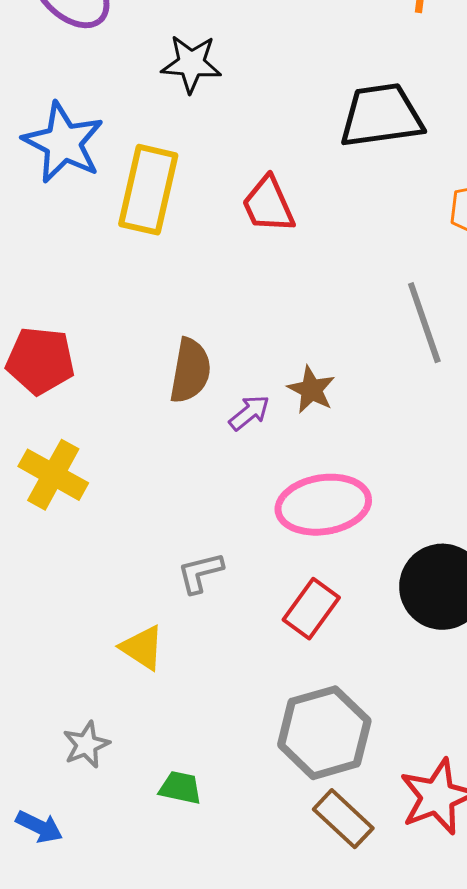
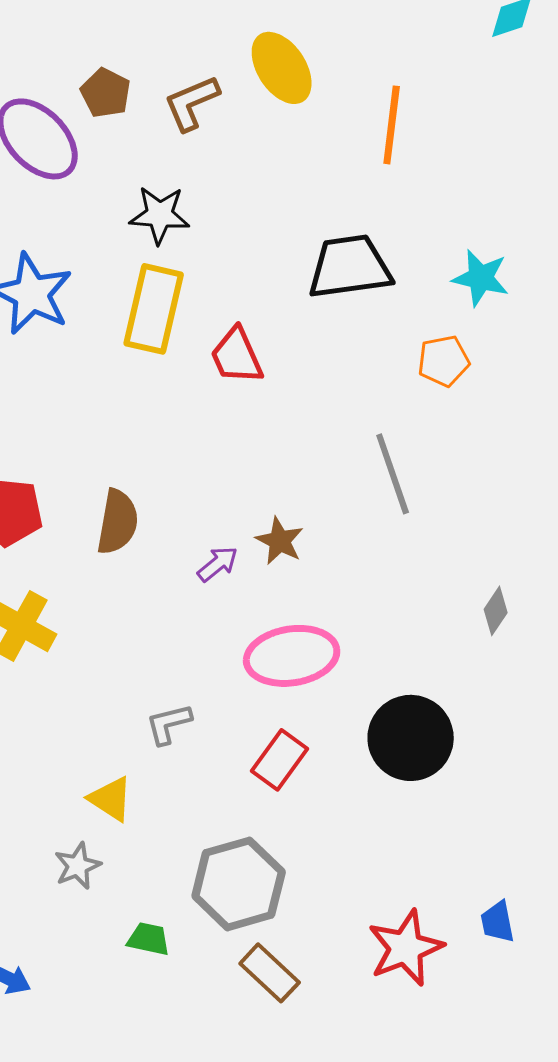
yellow rectangle: (148, 190) -> (154, 309), moved
brown semicircle: (190, 371) -> (118, 522), moved
gray hexagon: (324, 733) -> (239, 884), moved
gray star: (86, 745) -> (78, 866), moved
brown rectangle: (343, 819) -> (270, 973), moved

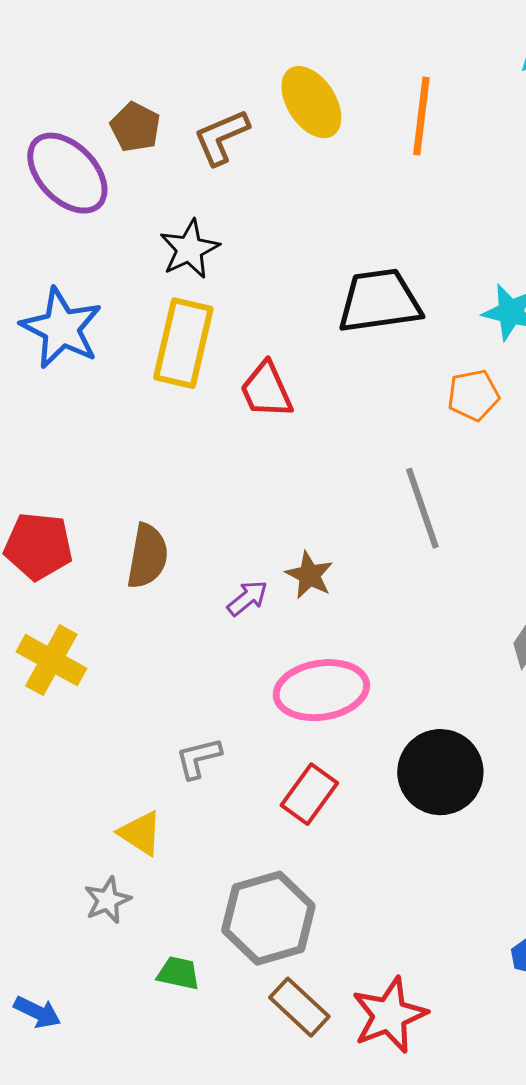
orange line: (392, 125) -> (421, 116), moved
black star: (160, 215) -> (189, 249), turned -30
red star: (406, 948) -> (389, 1015), moved

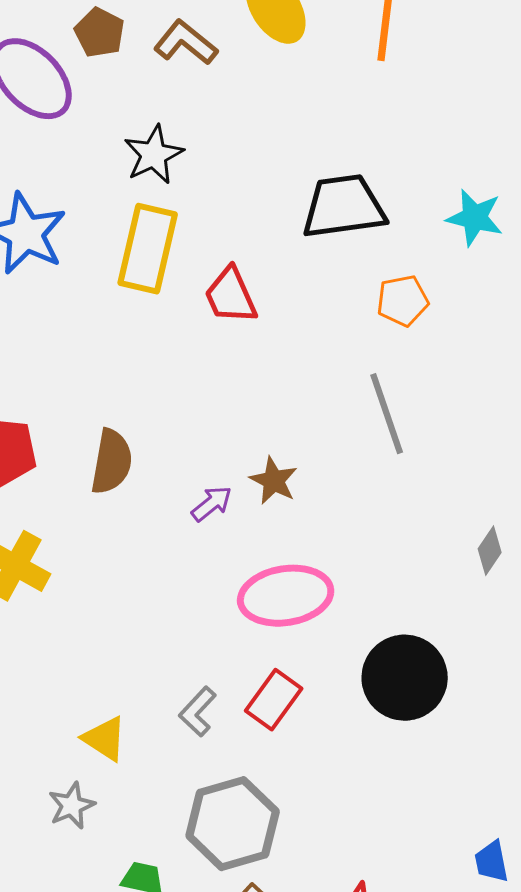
brown L-shape: (221, 137) -> (186, 43), turned 62
orange pentagon: (473, 395) -> (403, 301), moved
gray L-shape: (198, 758) -> (198, 712), moved, turned -33

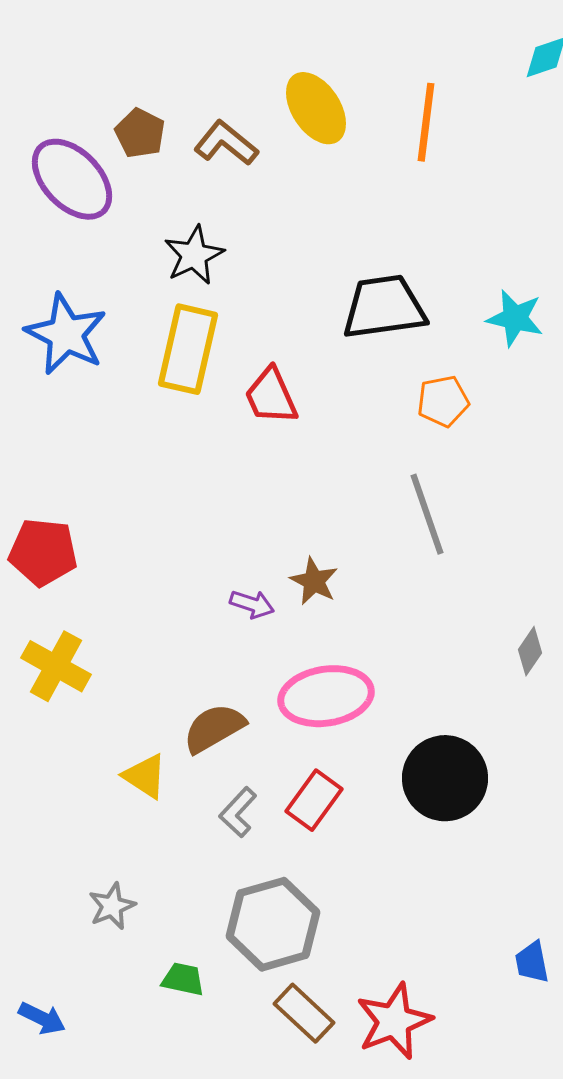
brown semicircle: (112, 462) -> (214, 728), moved, turned -130
purple arrow: (212, 504) -> (252, 604), turned 57
yellow triangle: (105, 739) -> (145, 776), moved

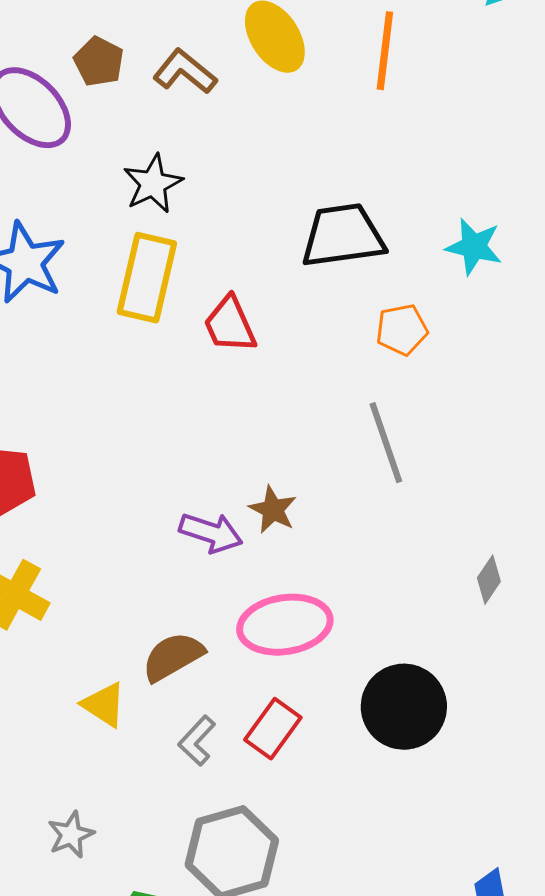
purple arrow: (252, 604) -> (211, 533), size x1.4

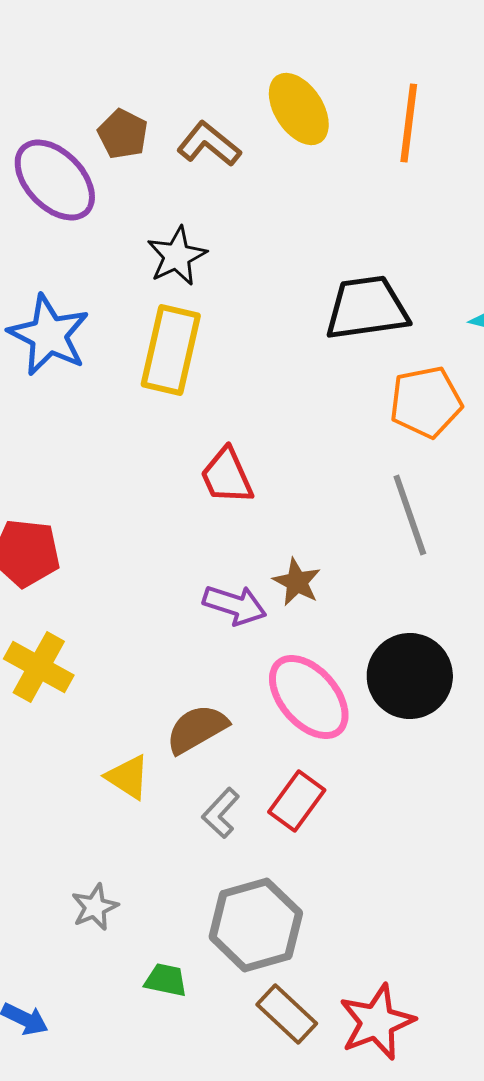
red trapezoid: (230, 325) -> (227, 476), moved
orange pentagon: (402, 330) -> (426, 402), size x1.4
pink ellipse: (285, 625) -> (309, 697), turned 58
black circle: (404, 707) -> (410, 676), moved

